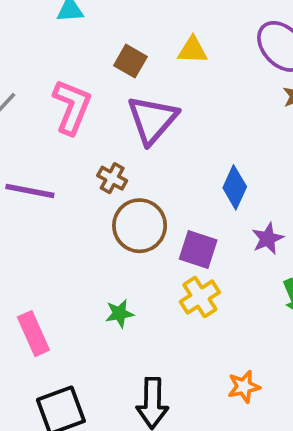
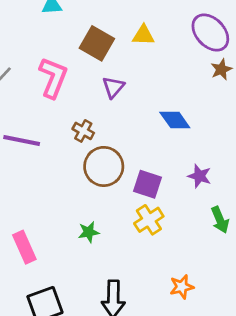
brown square: (130, 61) -> (97, 43), size x1.4
purple triangle: (152, 120) -> (113, 87), size x0.6
blue diamond: (235, 187) -> (175, 120), moved, turned -60
purple star: (268, 238) -> (199, 176), turned -30

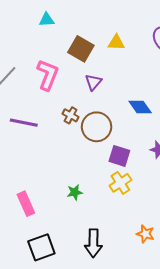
brown circle: (104, 166) -> (97, 127), moved
orange star: (182, 287) -> (145, 234), turned 30

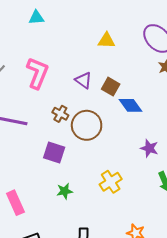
brown square: (81, 49) -> (111, 87), moved, size x0.7
purple triangle: (93, 82) -> (83, 80), turned -36
purple square: (119, 156) -> (54, 152), moved

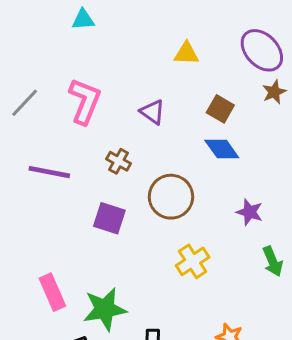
brown square: (111, 87) -> (220, 109), moved
brown circle: (87, 125) -> (171, 197), moved
green star: (65, 191) -> (105, 309), moved, size x1.8

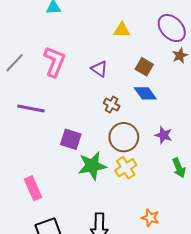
brown cross: (119, 161) -> (112, 105), moved
brown circle: (171, 197) -> (124, 137), moved
green star: (105, 309) -> (92, 166), moved

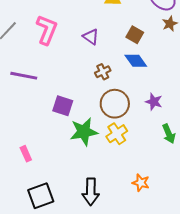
brown cross: (112, 105) -> (103, 72), turned 35
pink rectangle: (33, 188) -> (26, 154), size x0.7

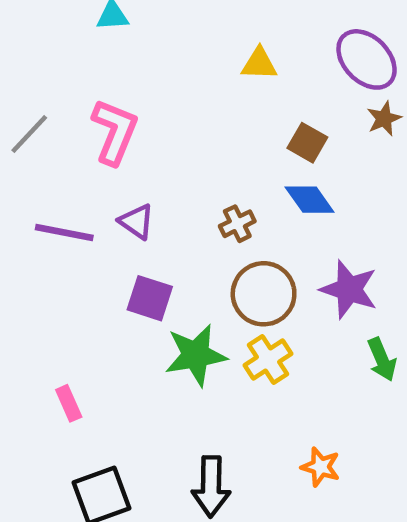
purple triangle: (91, 37) -> (137, 222), moved
purple star: (154, 102) -> (349, 289), size x1.5

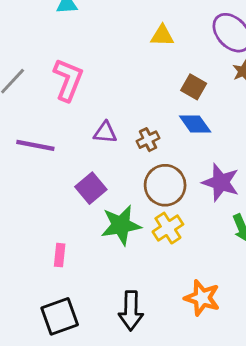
purple triangle: (137, 222) -> (105, 133), moved, turned -30
purple square: (150, 298) -> (91, 188), turned 32
pink rectangle: (69, 403) -> (60, 255), moved, turned 30
orange star: (321, 467) -> (202, 298), size x1.4

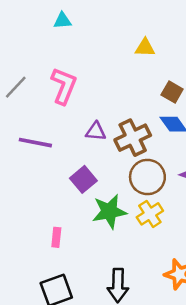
brown cross: (148, 140) -> (133, 138), size x1.8

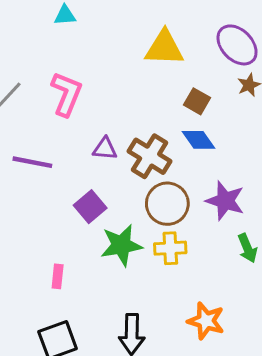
yellow triangle: (145, 48) -> (164, 48), size x1.6
brown cross: (133, 138) -> (150, 156), turned -32
yellow cross: (150, 214) -> (170, 248), turned 30

